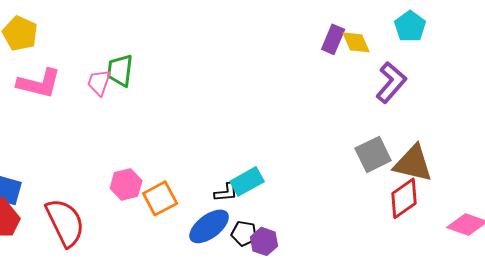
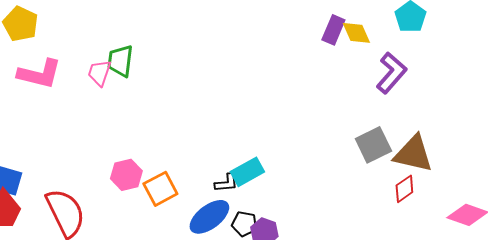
red diamond: (404, 198) -> (404, 189), size x0.7

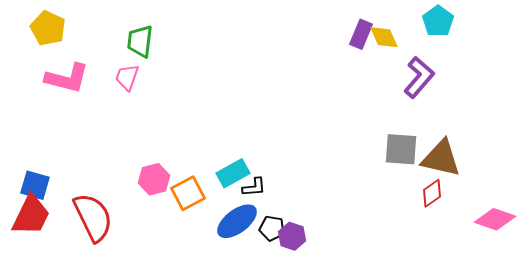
green trapezoid: (120, 61) -> (140, 41), moved
gray square: (373, 145) -> (401, 149), turned 30
cyan rectangle: (247, 172) -> (233, 173), moved

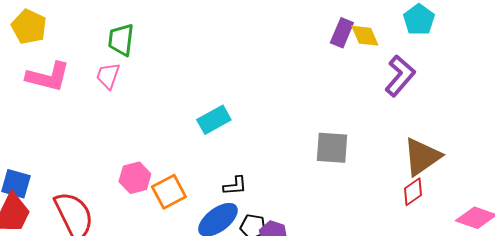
gray square: (401, 149) -> (332, 148), moved
brown triangle: (441, 158) -> (422, 157), turned -48
cyan rectangle: (233, 173) -> (214, 120), moved

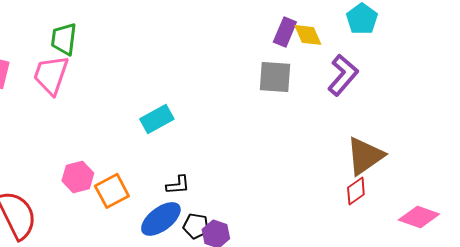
pink trapezoid: (108, 76) -> (51, 75), size x1.5
gray square: (332, 148) -> (275, 77), moved

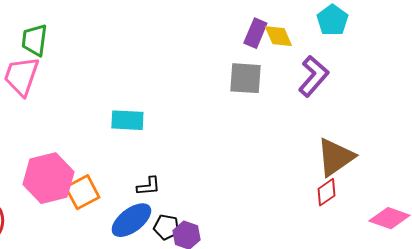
cyan rectangle: (157, 119) -> (127, 120), turned 32
pink hexagon: (78, 177) -> (48, 178), size x1.6

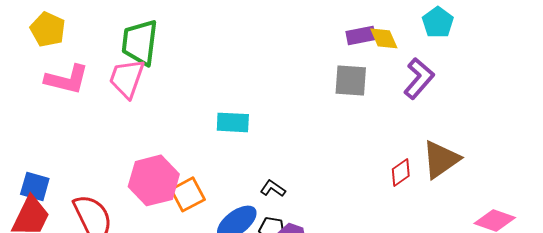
purple rectangle: (255, 33) -> (361, 35), turned 56
green trapezoid: (34, 40) -> (140, 42), size x1.4
black L-shape: (148, 186) -> (273, 188), moved, turned -140
red diamond: (326, 192) -> (401, 172), moved

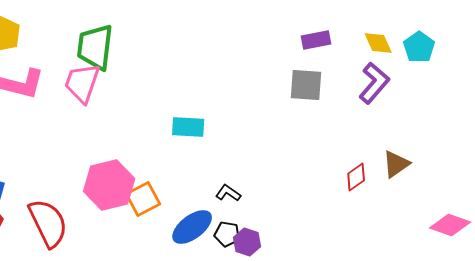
cyan pentagon: (438, 22) -> (419, 47), moved
yellow diamond: (384, 38) -> (378, 43), moved
brown triangle: (441, 159) -> (396, 164), size x0.7

